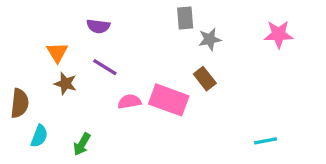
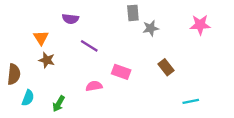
purple line: (105, 67) -> (89, 46), moved
brown rectangle: (205, 79) -> (166, 67), moved
pink rectangle: (169, 100) -> (121, 72), size x0.7
pink semicircle: (129, 102) -> (94, 86), moved

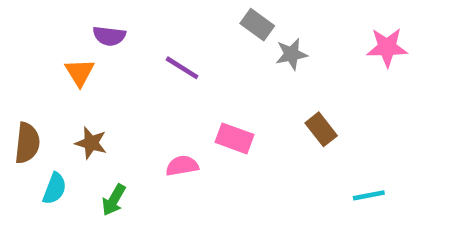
gray rectangle: (133, 13) -> (257, 25), turned -49
purple semicircle: (70, 19) -> (109, 36), moved
purple line: (89, 46) -> (182, 68), moved
brown star: (47, 60) -> (91, 143), moved

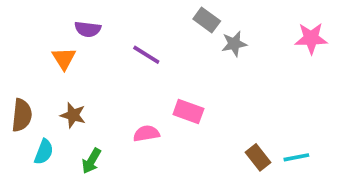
brown rectangle: (321, 129) -> (258, 157), moved

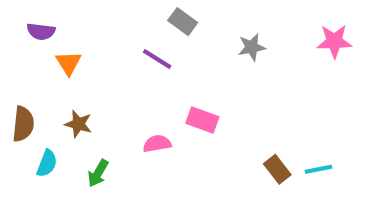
gray rectangle: (207, 20) -> (183, 22), moved
purple semicircle: (88, 29) -> (41, 31), moved

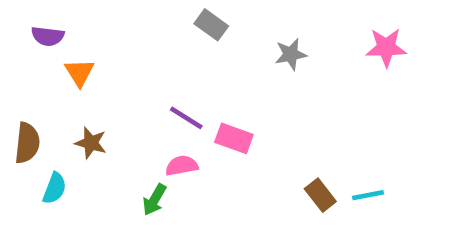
purple line: (157, 59) -> (186, 118), moved
green arrow: (98, 173) -> (154, 200), moved

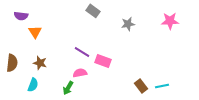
cyan semicircle: (55, 188) -> (33, 85), moved

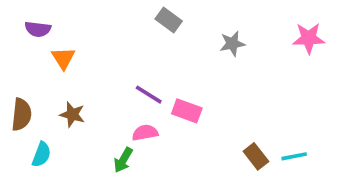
cyan semicircle: (33, 85) -> (41, 155), moved

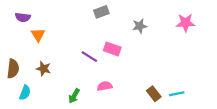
gray rectangle: (169, 20) -> (101, 12), turned -56
pink rectangle: (187, 111) -> (112, 49), moved
pink semicircle: (145, 133) -> (105, 86), moved

